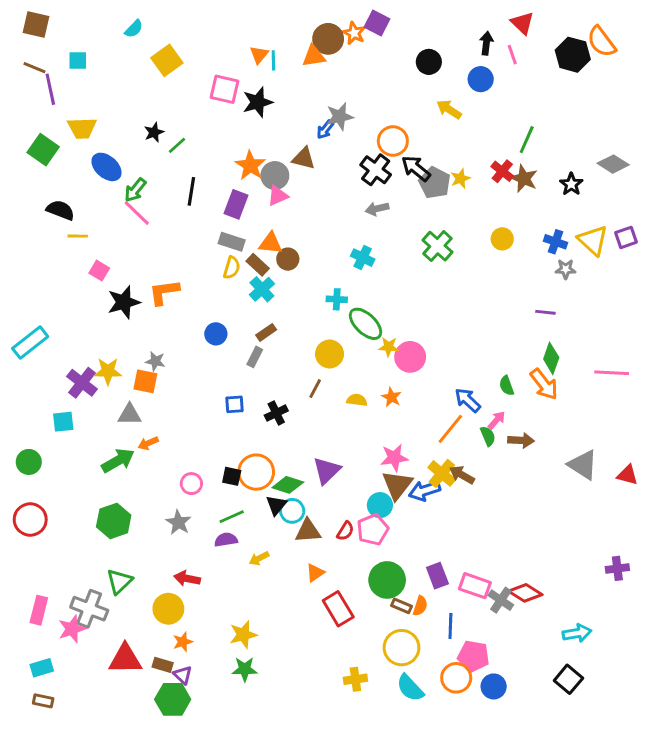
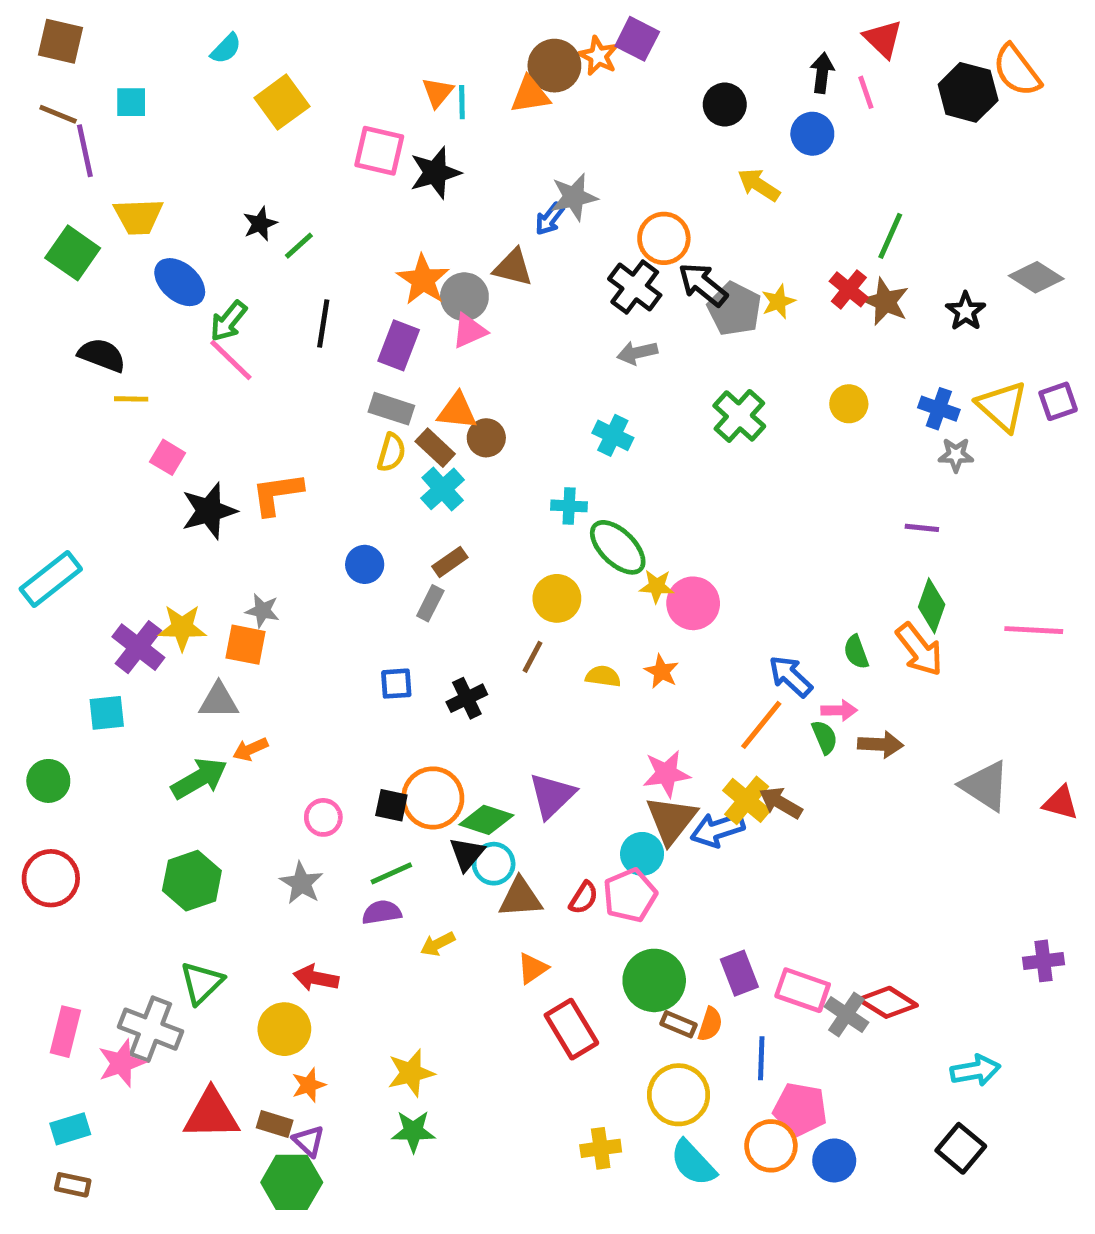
pink arrow: (496, 420) -> (839, 710), turned 48

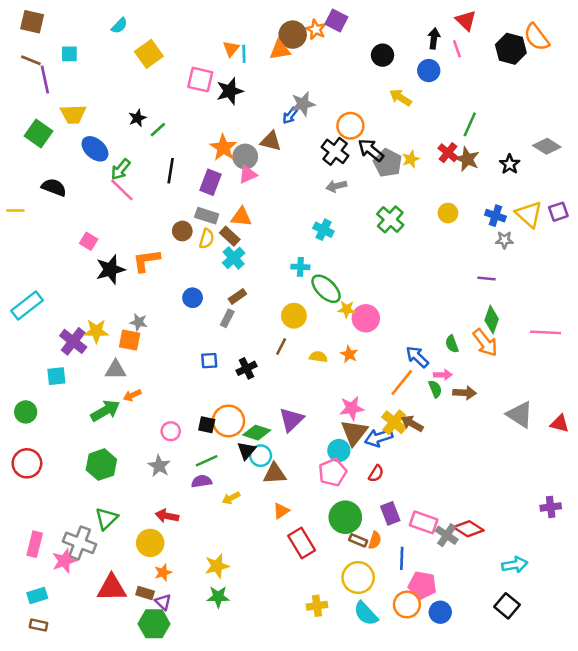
yellow line: (131, 399) -> (15, 210), moved
brown circle: (486, 438) -> (182, 231), moved
red semicircle: (584, 898) -> (376, 474), moved

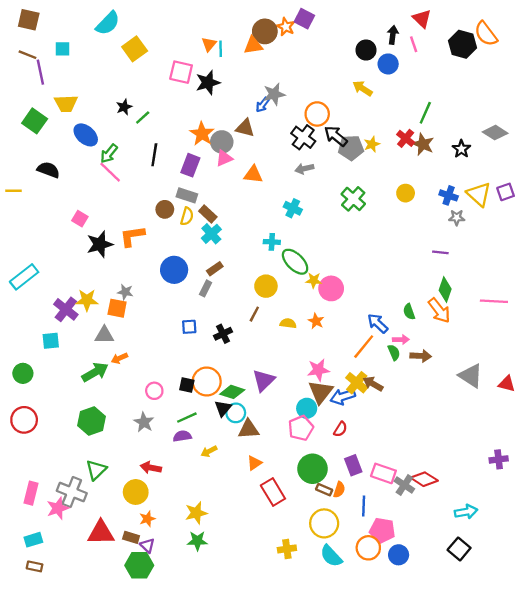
cyan semicircle: (119, 26) -> (108, 23), size x1.6
black circle: (383, 55) -> (366, 50), moved
gray pentagon: (388, 163) -> (351, 148), turned -30
orange triangle: (241, 217) -> (253, 174), moved
blue circle: (193, 298) -> (174, 270), size x1.5

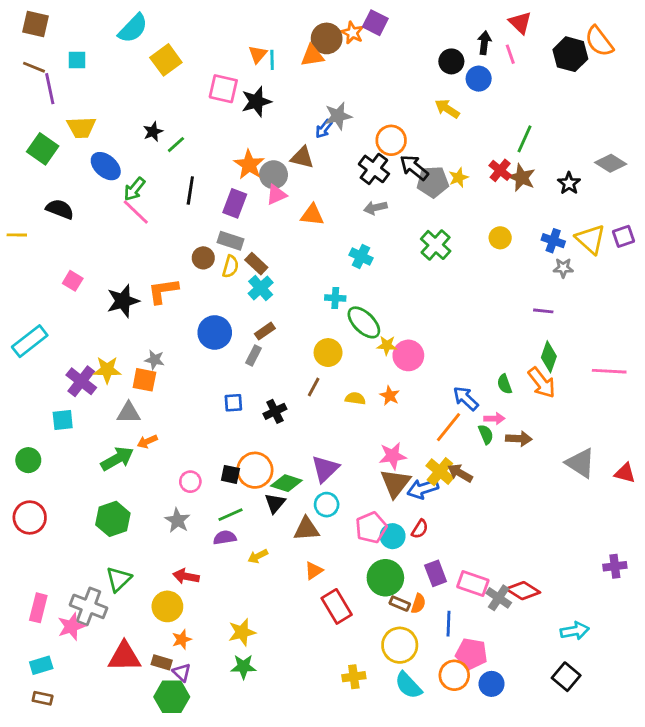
pink square: (80, 219) -> (73, 281), moved
cyan circle: (307, 408) -> (393, 536), moved
cyan circle: (236, 413) -> (327, 505), moved

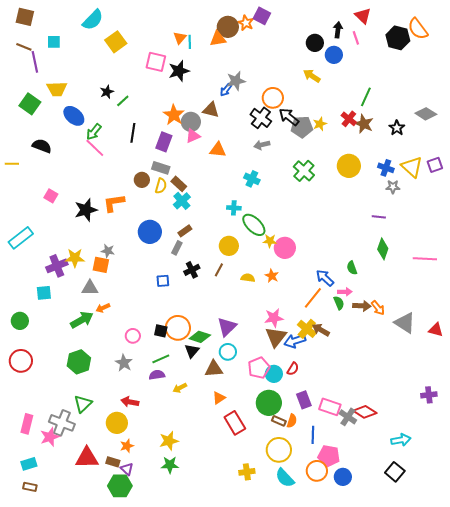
yellow circle: (500, 238) -> (349, 166), size x1.5
purple cross: (81, 381) -> (57, 266), turned 30
orange arrow: (542, 383) -> (378, 308), moved, size x0.7
black cross: (275, 411) -> (192, 270), moved

